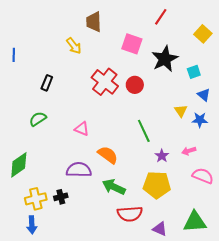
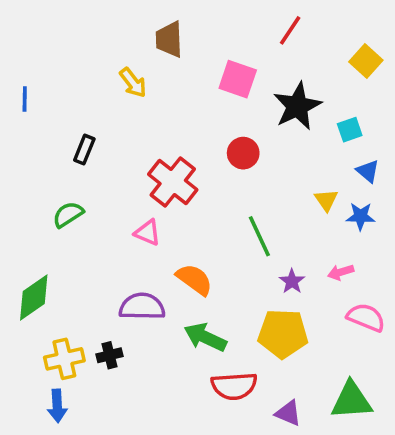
red cross: (105, 82) -> (173, 182), moved

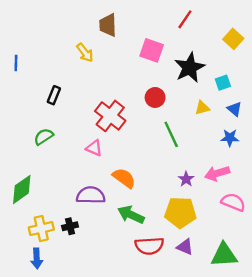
yellow triangle: (326, 200) -> (202, 108), moved, turned 49
green line: (259, 236) -> (171, 134), moved
pink arrow: (341, 272) -> (217, 173), size x1.5
purple triangle: (288, 413) -> (185, 247), moved

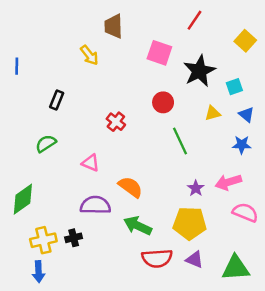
red cross: (110, 116) -> (116, 122), size x0.6
pink triangle: (94, 148) -> (91, 163), moved

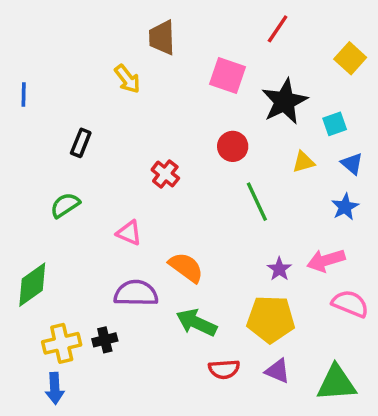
blue star: (242, 145) -> (345, 207), turned -30
red semicircle: (157, 258) -> (224, 369), size x0.7

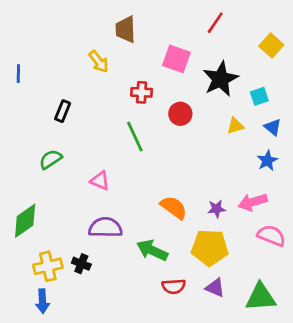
red cross: (165, 174) -> (142, 92), moved, turned -35
green line: (257, 202) -> (135, 137), moved
orange semicircle: (186, 267) -> (174, 207), moved
purple star: (279, 269) -> (216, 209), turned 30
black cross: (105, 340) -> (81, 264), turned 36

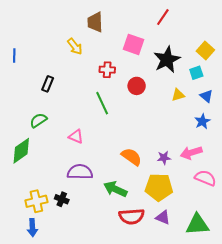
yellow square: (271, 46) -> (205, 50), moved
green diamond: (25, 221) -> (21, 151), moved
red semicircle: (174, 286) -> (132, 216), size x1.4

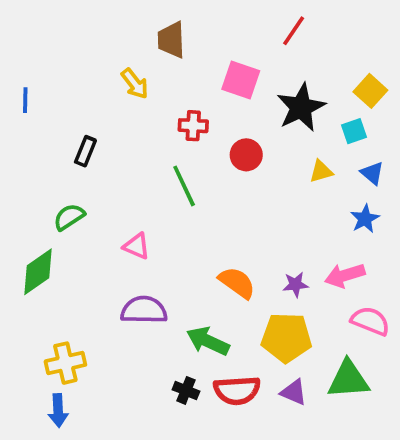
black cross: (62, 199) -> (186, 390), moved
green triangle: (197, 225) -> (348, 379), moved

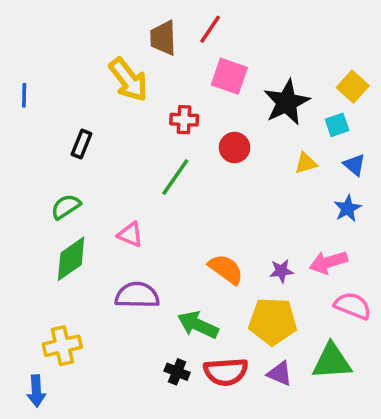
red line: (294, 31) -> (210, 29), moved
yellow arrow: (135, 84) -> (128, 80), size x1.5
green line: (184, 186) -> (175, 177), turned 60
green diamond: (38, 272) -> (71, 259), moved
blue arrow: (58, 411) -> (36, 391), moved

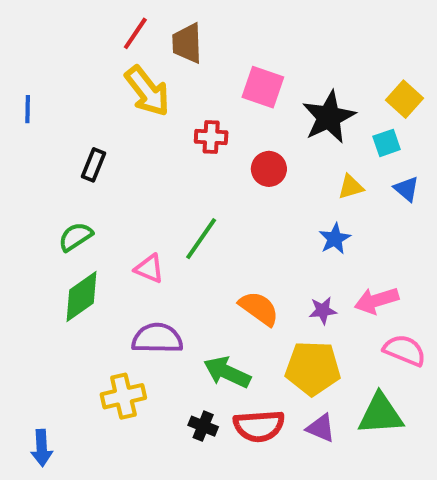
red line: (210, 29) -> (135, 33), moved
green line: (175, 177) -> (201, 239), moved
blue star: (347, 208) -> (335, 239), moved
yellow cross: (62, 346) -> (123, 396), moved

